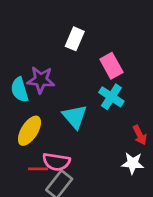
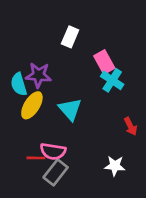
cyan cross: (111, 97) -> (112, 80), moved
yellow ellipse: (29, 131) -> (32, 105), moved
white star: (133, 163) -> (115, 166), moved

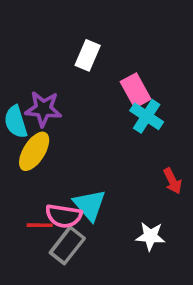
cyan triangle: (70, 109) -> (89, 205), moved

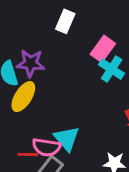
pink rectangle: (136, 90) -> (103, 49), turned 65

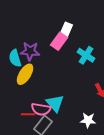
white rectangle: (65, 21) -> (66, 30), moved
pink rectangle: (103, 49) -> (59, 41), moved

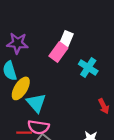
purple star: (30, 51) -> (17, 43), moved
cyan triangle: (55, 103) -> (36, 103), moved

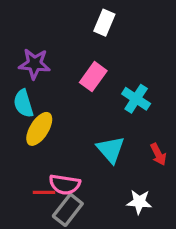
white rectangle: (66, 40) -> (104, 23), moved
cyan triangle: (36, 103) -> (111, 150), moved

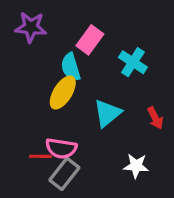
cyan semicircle: (23, 104) -> (71, 67), moved
yellow ellipse: (39, 129) -> (63, 93), moved
cyan triangle: (111, 150) -> (107, 113), turned 32

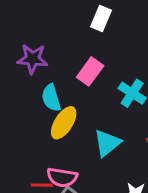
cyan semicircle: (71, 67) -> (51, 98), moved

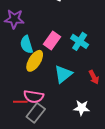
pink rectangle: (90, 71) -> (52, 40), moved

